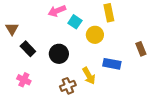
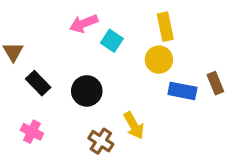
yellow circle: (95, 35) -> (159, 60), moved
blue rectangle: (112, 64) -> (182, 91), moved
brown cross: (68, 86) -> (101, 141), turned -35

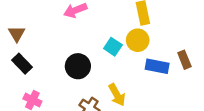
cyan square: (112, 41) -> (113, 47), moved
black rectangle: (38, 83) -> (22, 64), moved

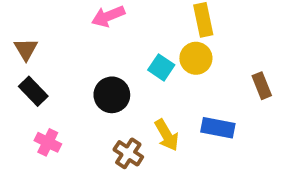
blue rectangle: (157, 66) -> (218, 128), moved

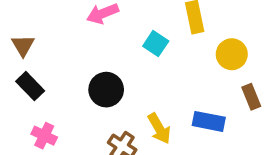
yellow circle: (196, 58) -> (232, 54), moved
cyan square: (161, 67) -> (156, 44), moved
brown rectangle: (262, 86) -> (251, 97), moved

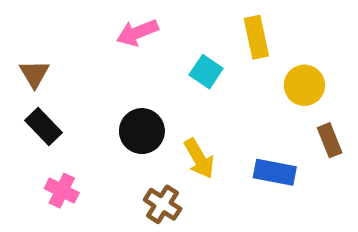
yellow arrow: (159, 129) -> (199, 159), moved

